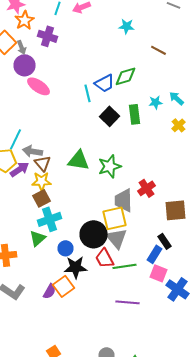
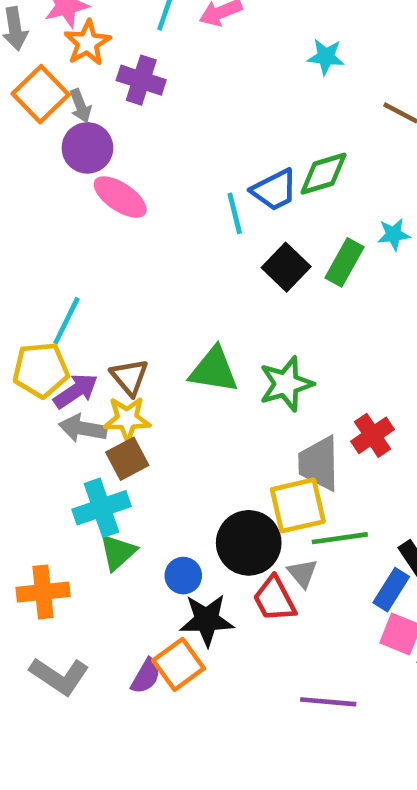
green rectangle: (134, 114) -> (345, 262), turned 36
gray arrow: (32, 151) -> (83, 428), moved
cyan cross: (50, 219) -> (101, 508), moved
gray triangle: (116, 238) -> (302, 573), moved, size x0.6
green line: (124, 266) -> (340, 538), moved

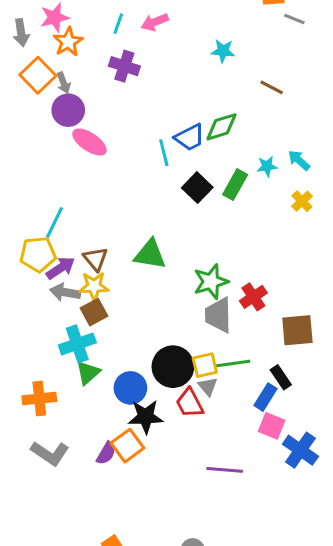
purple cross: (141, 80) -> (124, 66), moved
green star: (286, 384) -> (211, 282), moved
yellow square: (298, 505) -> (205, 365), moved, size x0.7
blue circle: (183, 576) -> (130, 388), size x1.4

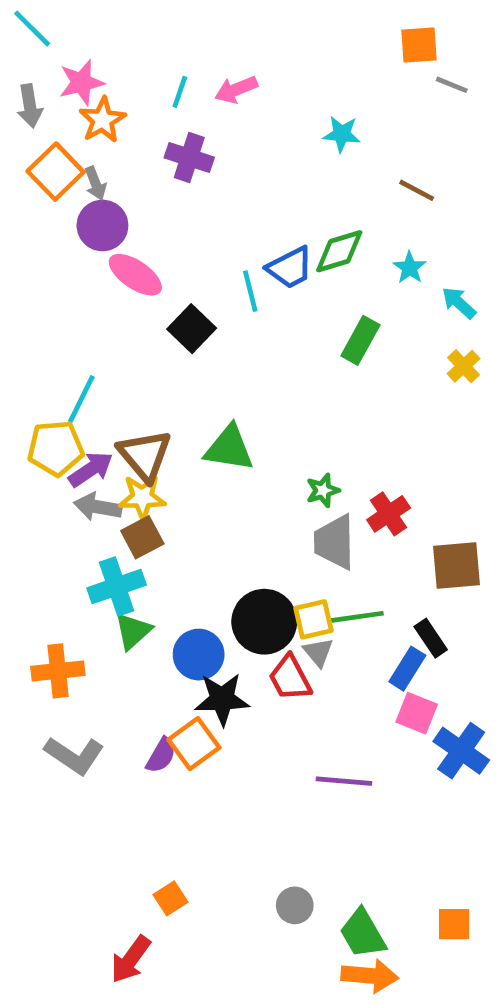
cyan star: (267, 166) -> (410, 268), moved, turned -30
black square: (197, 188) -> (192, 329), moved
brown triangle: (96, 259) -> (145, 455), size x1.4
green star: (211, 282) -> (323, 490), size x0.6

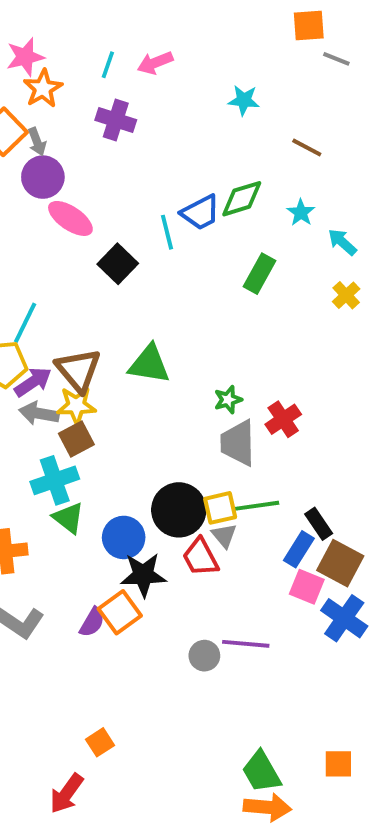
brown square: (457, 565) -> (340, 563), moved, turned 33
green triangle: (133, 631) -> (68, 518), turned -40
gray circle: (295, 905) -> (204, 656), moved

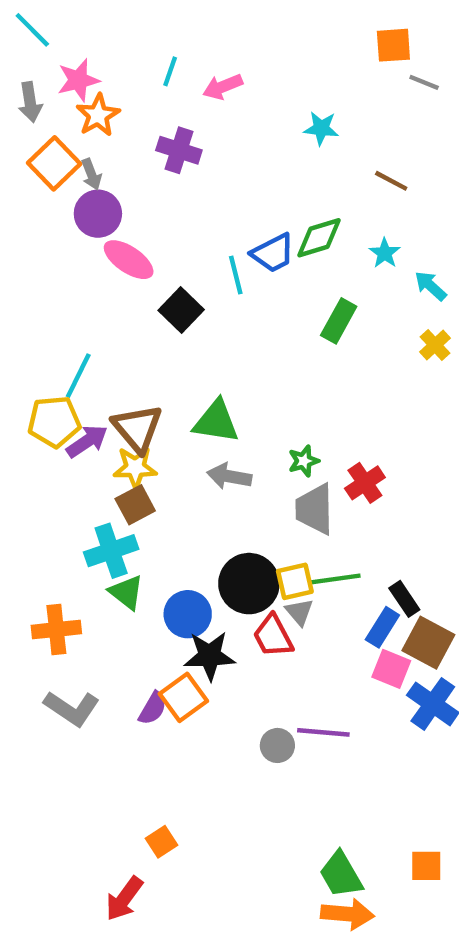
cyan line: (108, 65) -> (170, 71), moved
gray arrow: (39, 413) -> (229, 476), moved

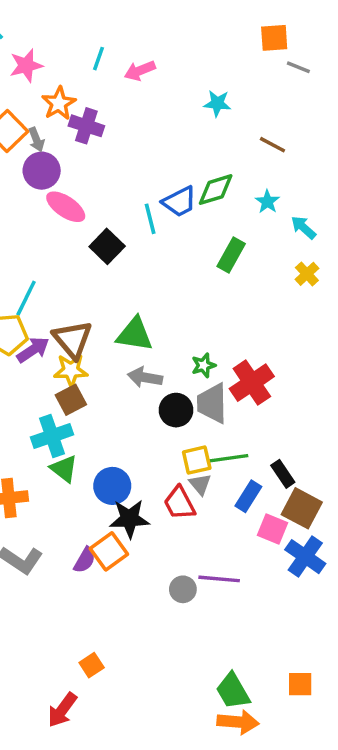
orange star: (98, 115) -> (59, 103), moved
purple cross: (179, 150) -> (86, 126), moved
red cross: (365, 483) -> (252, 383), size x1.4
black circle: (249, 584) -> (176, 410), moved, size x0.7
blue rectangle: (382, 627) -> (248, 496), moved

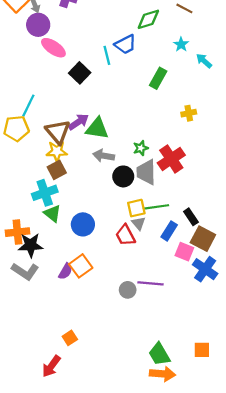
green diamond: (216, 190) -> (148, 19), moved
yellow cross: (307, 274) -> (189, 113), moved, turned 32
purple arrow: (33, 350) -> (79, 122), moved
black star: (129, 519) -> (31, 245), moved

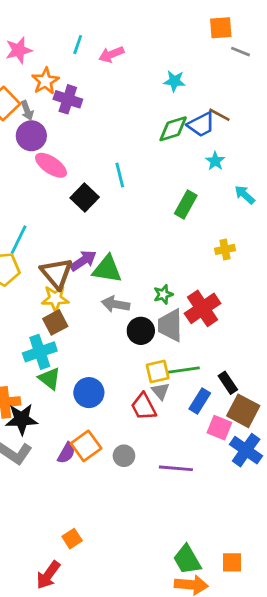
blue trapezoid: (125, 44) -> (201, 125), moved
cyan arrow: (204, 61) -> (245, 195), moved
gray circle: (128, 290) -> (124, 456), moved
orange square: (202, 350) -> (232, 562), moved

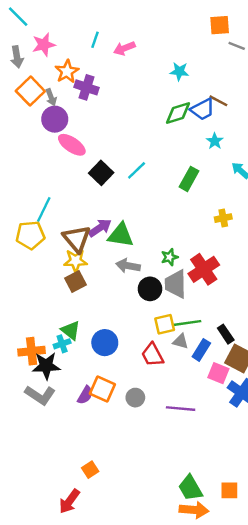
cyan line: (120, 175) -> (137, 170), moved, turned 60
cyan cross: (40, 352) -> (62, 344), moved, size x0.6
gray triangle: (160, 391) -> (181, 341), moved, turned -35
orange square: (86, 446) -> (102, 389), turned -30

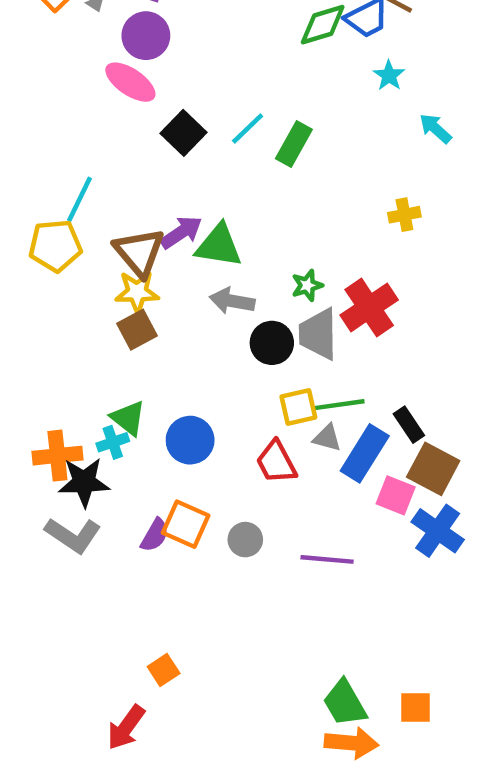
purple circle: (55, 119) -> (146, 36), moved
green rectangle: (189, 179) -> (294, 144), moved
blue rectangle: (201, 350) -> (365, 453), size x1.4

